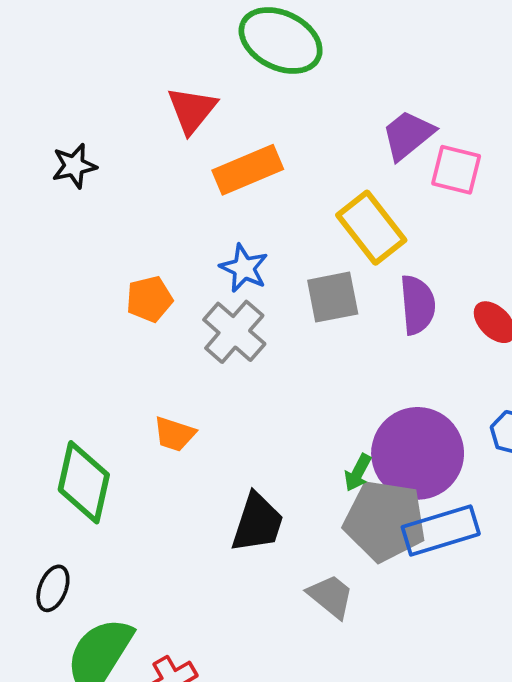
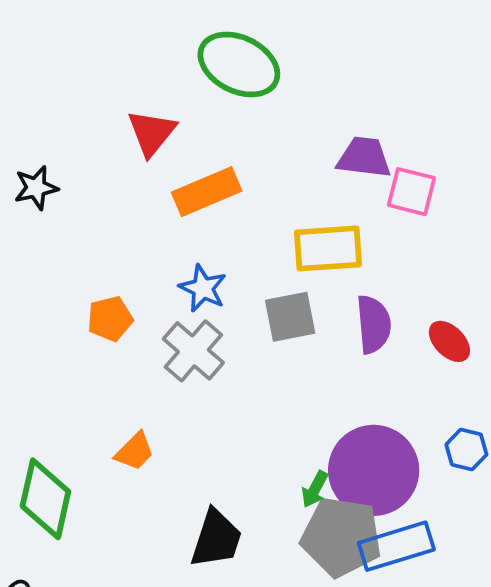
purple trapezoid: (408, 135) -> (364, 157), turned 46
yellow rectangle: (371, 228) -> (328, 248), turned -56
orange trapezoid: (174, 434) -> (135, 451), turned -63

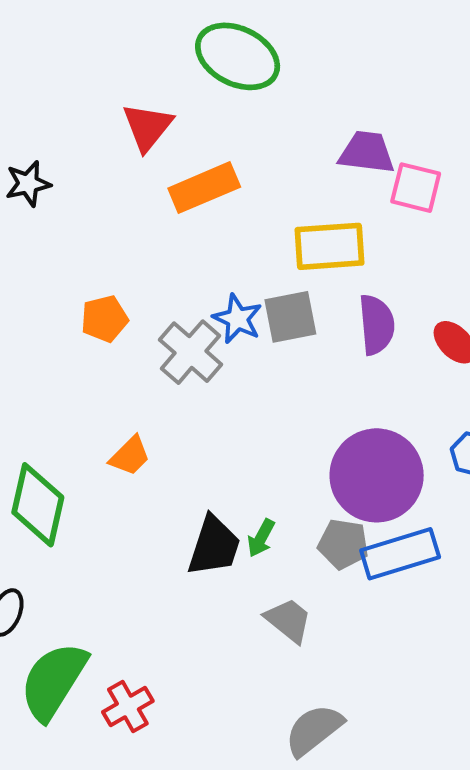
blue star: (203, 288) -> (238, 319), moved
green arrow: (315, 489) -> (261, 538), moved
gray pentagon: (341, 537) -> (343, 544), size x0.6

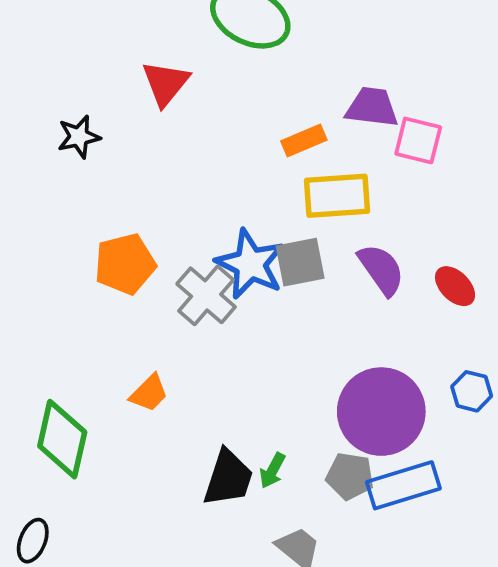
black star: (28, 184) -> (79, 137), moved
orange rectangle: (204, 188) -> (304, 140), moved, size x0.7
orange pentagon: (104, 319) -> (125, 264), size x1.4
blue star: (238, 319) -> (250, 264), size x1.5
purple semicircle: (377, 325) -> (381, 270), turned -30

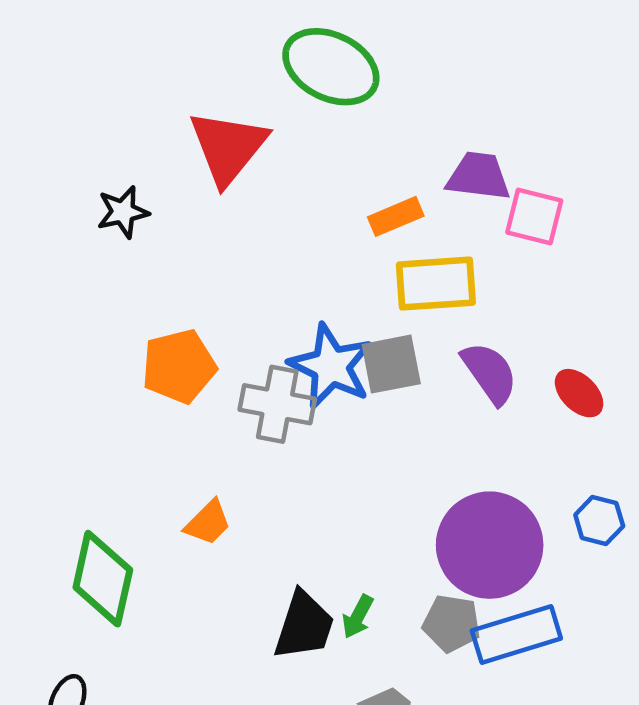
red triangle: (165, 83) -> (228, 147), size x1.4
gray cross: (206, 295) -> (277, 404), turned -30

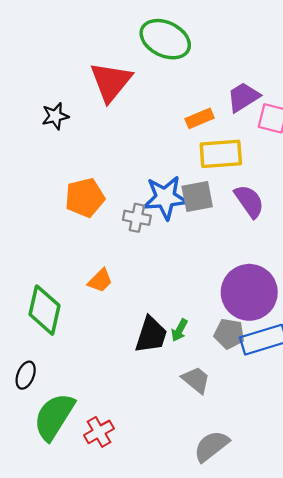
purple trapezoid: (478, 176) -> (243, 97), turned -39
blue star: (331, 366) -> (165, 198), turned -30
gray cross: (277, 404) -> (137, 218), size x0.7

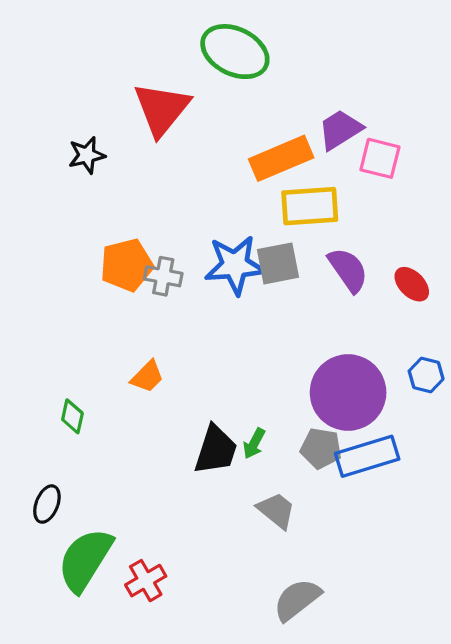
orange rectangle: (200, 118) -> (281, 158), size x1.6
gray cross: (137, 218) -> (163, 276), moved
green diamond: (45, 310) -> (72, 416), size x0.5

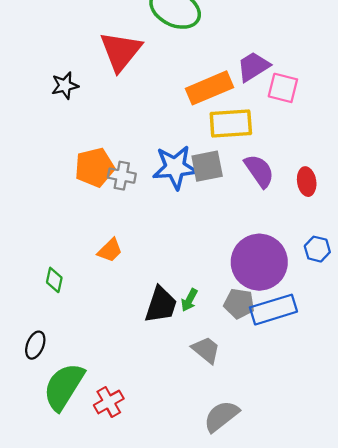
red ellipse: (412, 284) -> (307, 182), turned 36

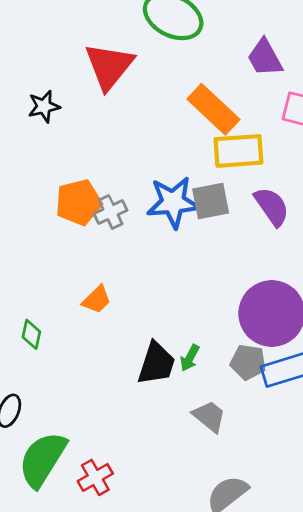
purple trapezoid: (253, 67) -> (265, 58), moved, turned -87
orange rectangle: (209, 88) -> (213, 109), turned 66
gray cross: (122, 176) -> (111, 212), turned -36

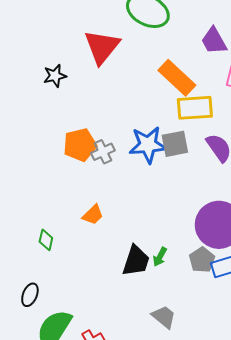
gray pentagon: (248, 362) -> (202, 260), turned 30
gray trapezoid: (209, 416) -> (164, 317), moved

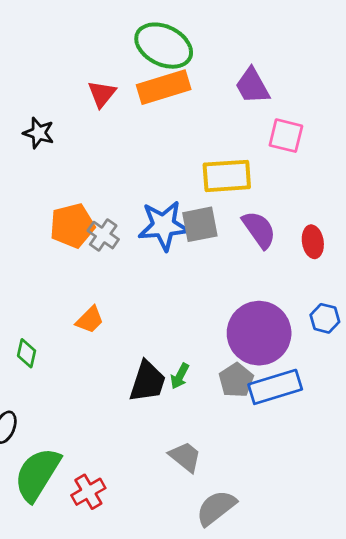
red triangle: (102, 47) -> (102, 94), size x0.6
black star: (55, 76) -> (39, 133), turned 30
orange rectangle: (177, 78) -> (164, 87), moved, turned -60
gray cross: (103, 152) -> (103, 235), turned -30

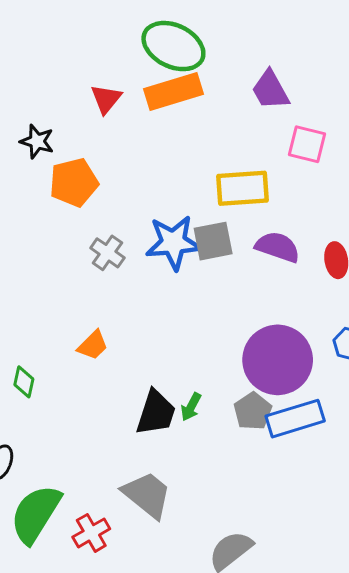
orange pentagon: (72, 226) -> (74, 182), moved
purple semicircle: (259, 230) -> (278, 247), turned -36
gray trapezoid: (185, 457) -> (147, 495), moved, size x1.4

